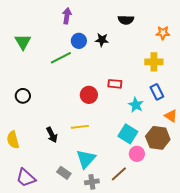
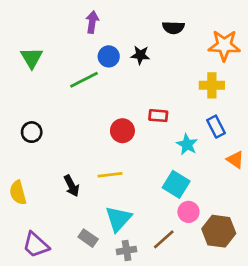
orange star: (163, 33) -> (224, 45), size x1.6
brown hexagon: (158, 138) -> (219, 231), moved

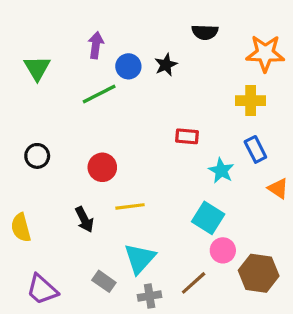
purple arrow: (92, 22) -> (96, 45), moved
black star: (140, 55) -> (166, 65), turned -30
red circle: (122, 131) -> (102, 167), moved

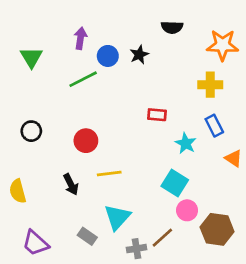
gray cross: (150, 296) -> (136, 249), moved

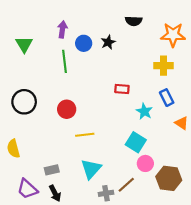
green line: (83, 79) -> (65, 61), turned -70
black circle: (31, 131) -> (24, 102), size x1.5
black arrow: (71, 184) -> (55, 193), moved
gray rectangle: (87, 236) -> (52, 170), moved, turned -48

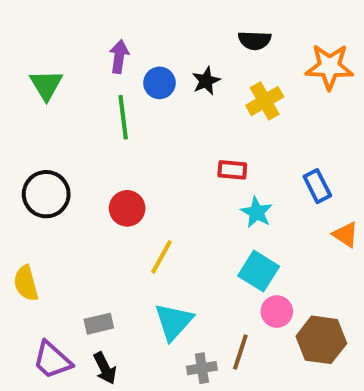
yellow cross: (163, 66) -> (265, 101), moved, turned -30
cyan star: (144, 111) -> (257, 212), moved
yellow line: (85, 135) -> (162, 257), turned -54
brown line: (126, 185) -> (240, 352), turned -30

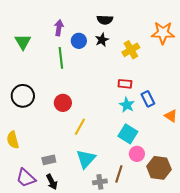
black semicircle: (255, 40) -> (105, 20), moved
red rectangle: (232, 170) -> (125, 84), moved
blue rectangle: (317, 186) -> (148, 99), moved

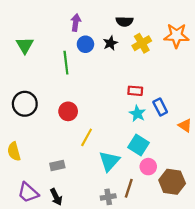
black semicircle: (105, 20) -> (124, 21), moved
purple arrow: (59, 28) -> (76, 23), moved
yellow cross: (131, 50) -> (142, 43), moved
cyan triangle: (86, 159) -> (109, 161), moved
gray rectangle: (49, 160) -> (57, 166), moved

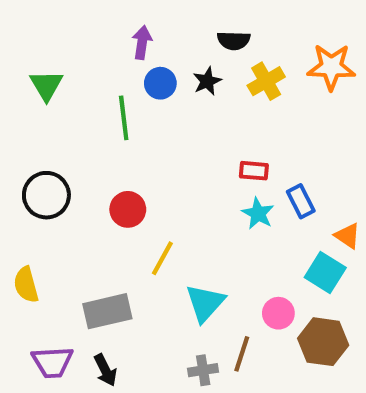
cyan square: (139, 145) -> (325, 272), moved
gray rectangle: (57, 166) -> (107, 311), size x1.6
purple trapezoid: (28, 193) -> (52, 362), turned -45

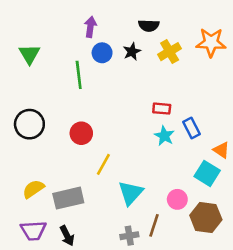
yellow semicircle: (26, 285) -> (33, 189), moved, turned 70

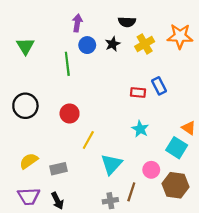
blue rectangle: (192, 128) -> (159, 86), moved
cyan star: (164, 136) -> (140, 129), moved
gray rectangle: (68, 198) -> (59, 169), size x0.7

